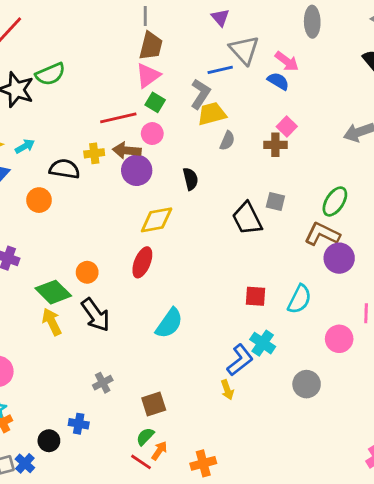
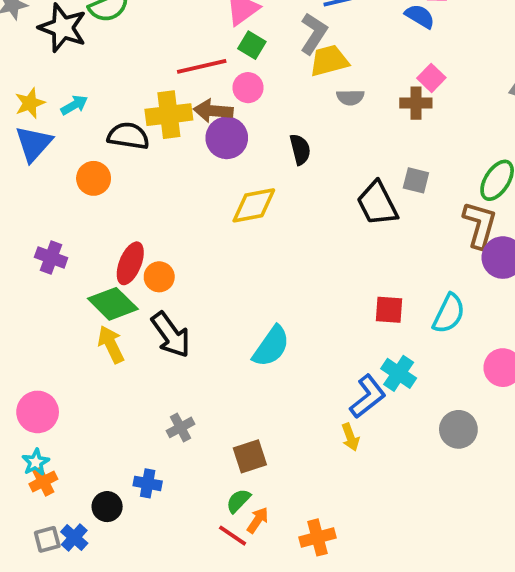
gray semicircle: (227, 141) -> (350, 97), turned 66
yellow cross: (94, 153) -> (169, 115), size x1.6
brown L-shape: (322, 234) -> (480, 225), turned 80
red ellipse: (142, 262) -> (130, 263), moved

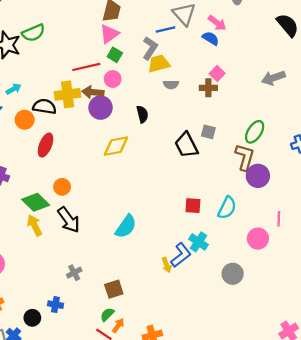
orange circle: (94, 178) -> (25, 120), moved
red ellipse: (130, 263) -> (46, 145), moved
yellow arrow: (350, 437) -> (167, 265), moved

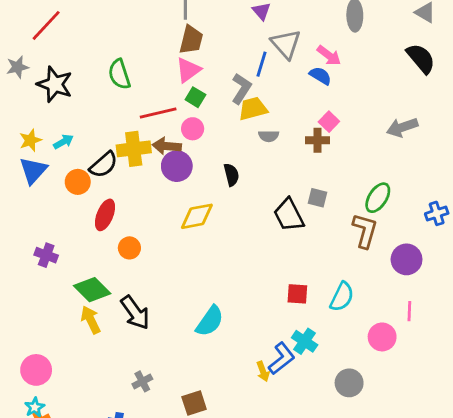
blue line: (165, 29) -> (262, 64), turned -60
green semicircle: (33, 33) -> (119, 74), moved, turned 95
black semicircle: (44, 107) -> (104, 165), turned 130
purple circle: (258, 176) -> (407, 259), moved
orange circle: (62, 187) -> (129, 248), moved

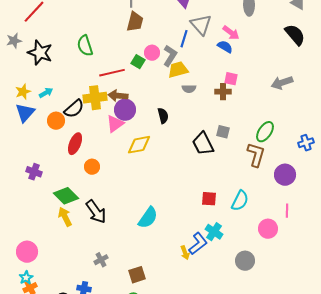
pink triangle: (188, 70) -> (115, 124), moved
pink square: (329, 122) -> (231, 79), turned -32
pink circle: (193, 129) -> (152, 53), moved

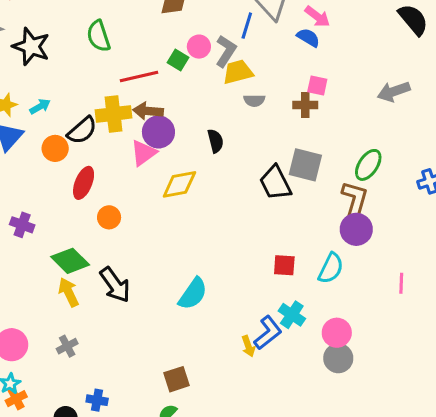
gray square: (223, 132) -> (305, 165), size x1.6
purple circle: (285, 175) -> (356, 229), moved
pink circle: (268, 229) -> (337, 333), moved
gray cross: (101, 260) -> (67, 346), moved

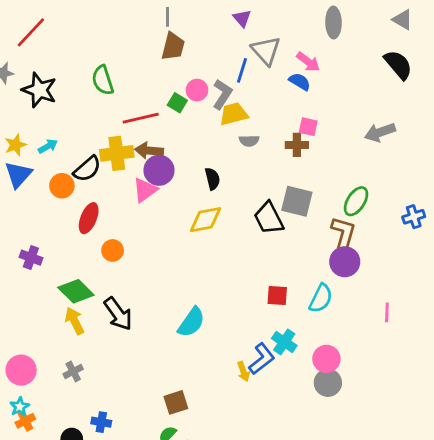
yellow diamond: (179, 184) -> (205, 220), moved

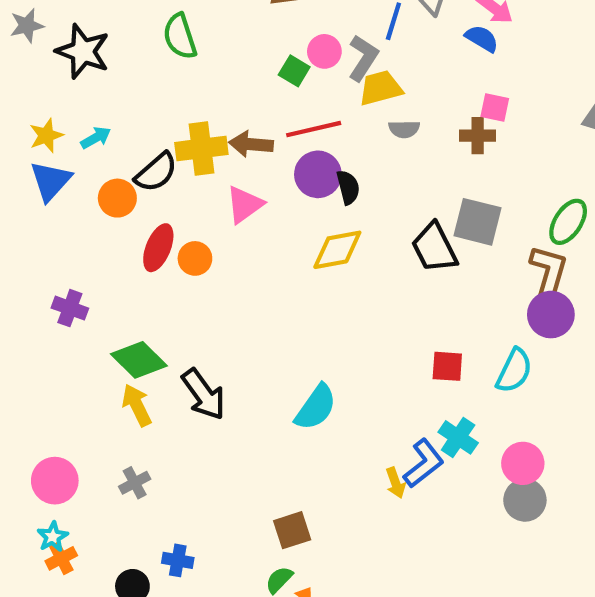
red line: (141, 118) -> (314, 129), moved
purple circle: (159, 170) -> (318, 174), moved
orange circle: (113, 250) -> (195, 258), moved

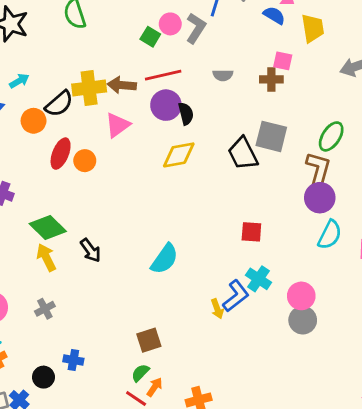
yellow trapezoid: (380, 88) -> (313, 28), moved, turned 96
cyan semicircle: (514, 371) -> (330, 235), moved
black arrow: (204, 394) -> (90, 250), size x0.7

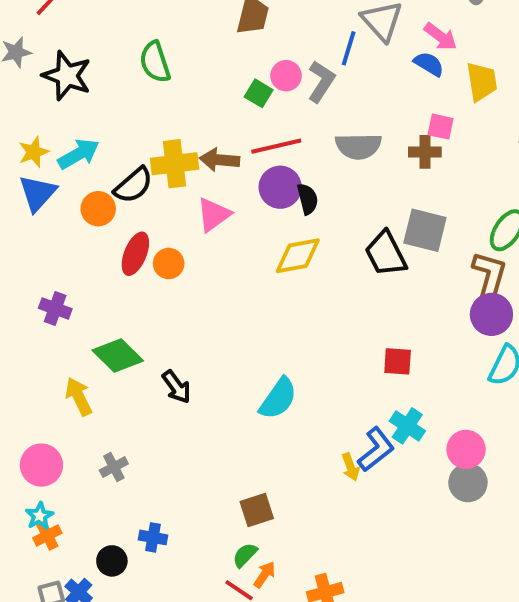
gray semicircle: (223, 75) -> (358, 146), size x1.6
cyan arrow: (19, 81) -> (79, 154), size x1.5
yellow arrow: (46, 257) -> (79, 397), moved

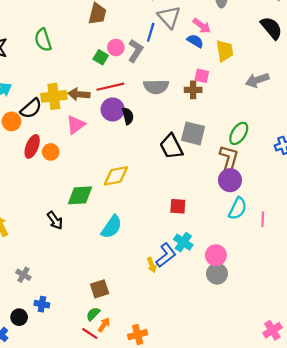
yellow diamond: (298, 256) -> (116, 176), moved
green diamond: (118, 355) -> (80, 195), moved, turned -48
gray cross: (114, 467) -> (23, 275), moved, turned -32

